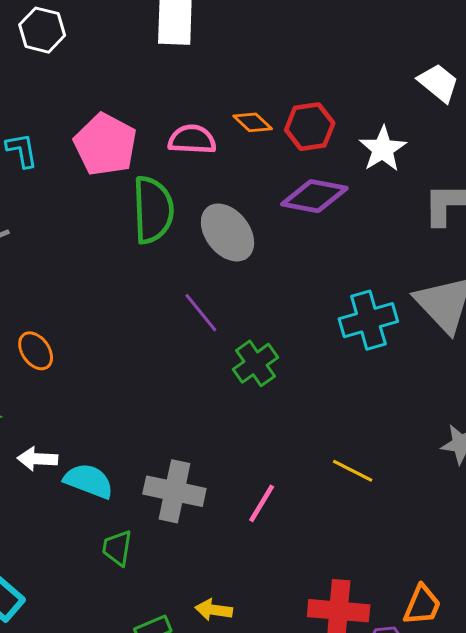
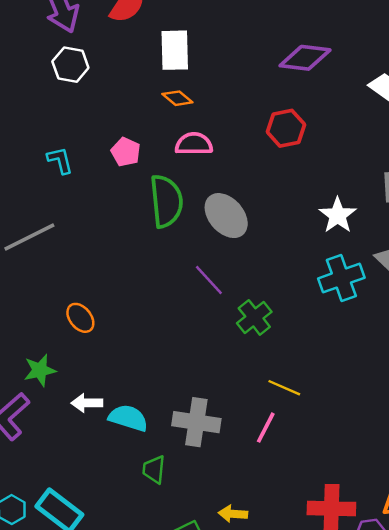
orange diamond: (253, 122) -> (177, 98), moved
pink pentagon: (105, 145) -> (126, 152), size x0.6
white star: (383, 149) -> (338, 215), moved
purple diamond: (314, 196) -> (305, 58), moved
yellow line: (353, 471) -> (284, 388), moved

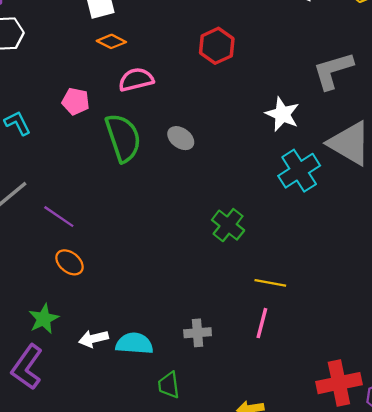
gray ellipse: (226, 216) -> (181, 138), size x0.6
purple line: (209, 280) -> (59, 217), moved
gray cross: (196, 422) -> (198, 333), size x0.6

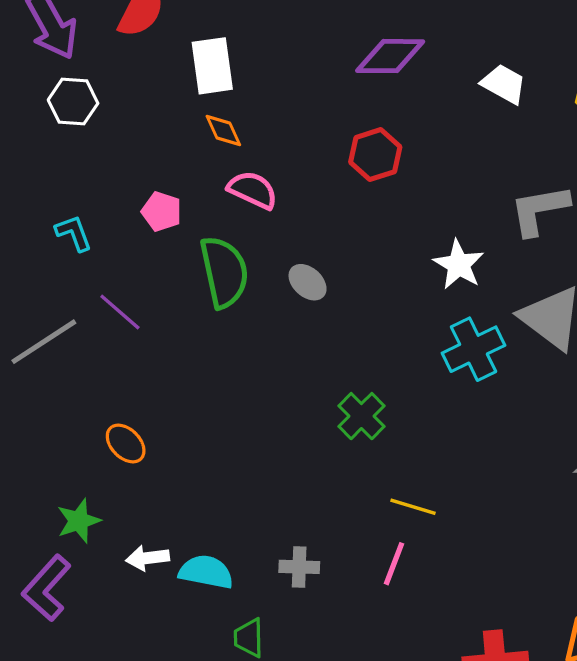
orange diamond: (111, 41) -> (223, 131), turned 32
pink semicircle: (136, 80) -> (253, 190), turned 32
purple line: (59, 217) -> (120, 312), moved

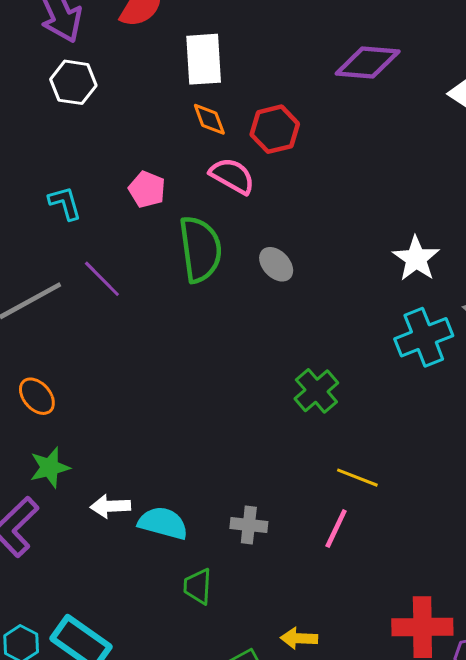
red hexagon: (375, 155) -> (275, 129), moved
orange ellipse: (126, 443) -> (37, 396), moved

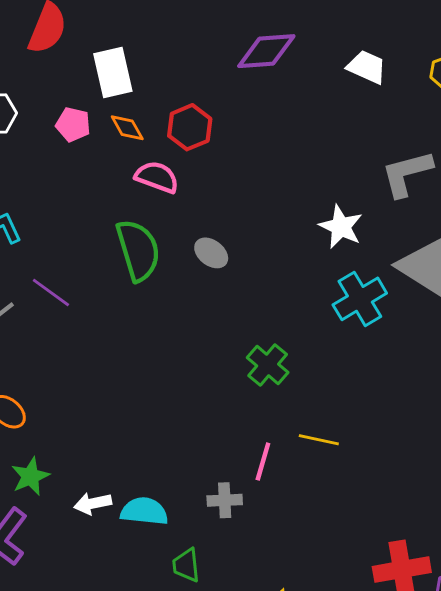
pink pentagon: (147, 189) -> (73, 124), moved
pink line: (336, 528) -> (263, 461), moved

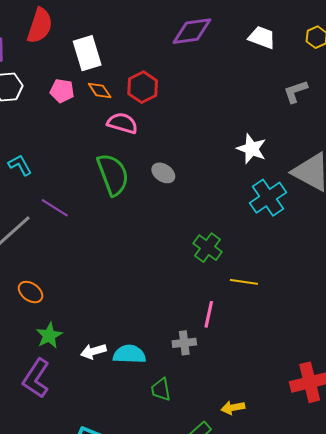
gray L-shape: (407, 173) -> (296, 92), moved, size x0.7
yellow line: (319, 440) -> (244, 282), moved

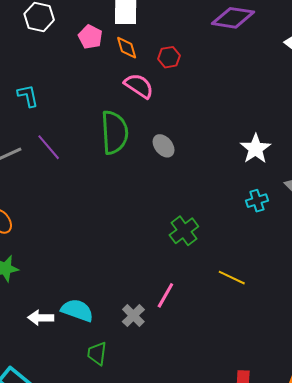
red hexagon: (143, 87) -> (169, 57), size x0.7
cyan cross: (268, 198) -> (257, 201), size x0.6
yellow line: (244, 282) -> (232, 278), moved
gray cross: (184, 343) -> (133, 316), turned 35
white arrow: (93, 351) -> (41, 318), moved

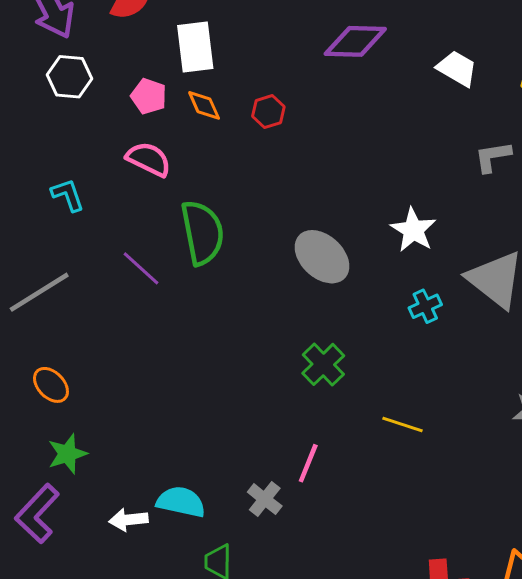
pink semicircle: (139, 86) -> (149, 159), moved
gray ellipse: (164, 146) -> (322, 257), moved, size x1.6
purple line: (49, 147) -> (141, 268), moved

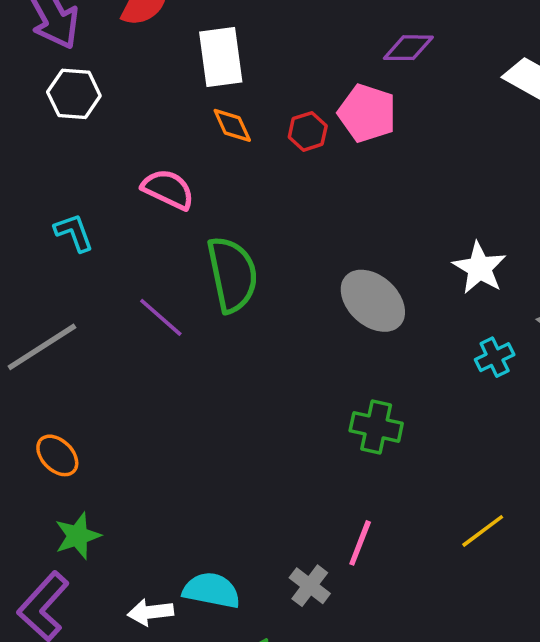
purple diamond: (355, 41) -> (408, 48), size x0.7
pink pentagon: (149, 96) -> (367, 113), moved, size x1.4
green cross: (323, 364) -> (376, 427), turned -33
yellow line: (403, 424) -> (483, 531), moved, turned -54

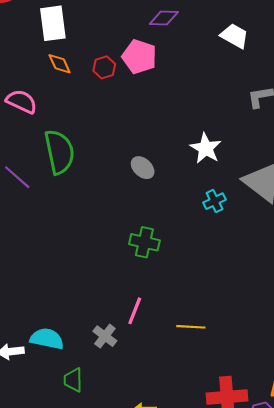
gray ellipse: (373, 301) -> (143, 168), size x0.6
yellow line: (483, 531) -> (191, 327), moved, turned 40

